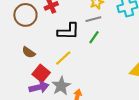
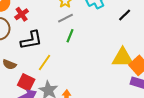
black L-shape: (68, 31) -> (31, 40), moved

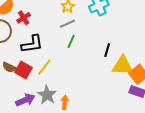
black line: (125, 15) -> (107, 50), moved, turned -32
red square: (26, 82) -> (24, 70), moved

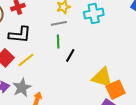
green line: (71, 41) -> (58, 42), turned -40
black line: (107, 50) -> (70, 55), moved

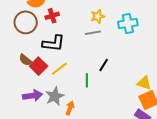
green line: (58, 42) -> (87, 80), moved
yellow triangle: (102, 78) -> (144, 83), moved, size x0.7

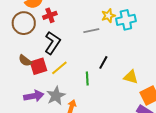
yellow star: (98, 16) -> (108, 16), moved
black L-shape: (54, 43) -> (52, 43), turned -60
red square: (39, 66) -> (38, 66), turned 30
yellow triangle: (144, 83) -> (131, 77), moved

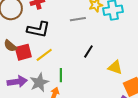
black L-shape: (52, 43) -> (39, 29), turned 65
green line: (87, 78) -> (61, 75), moved

